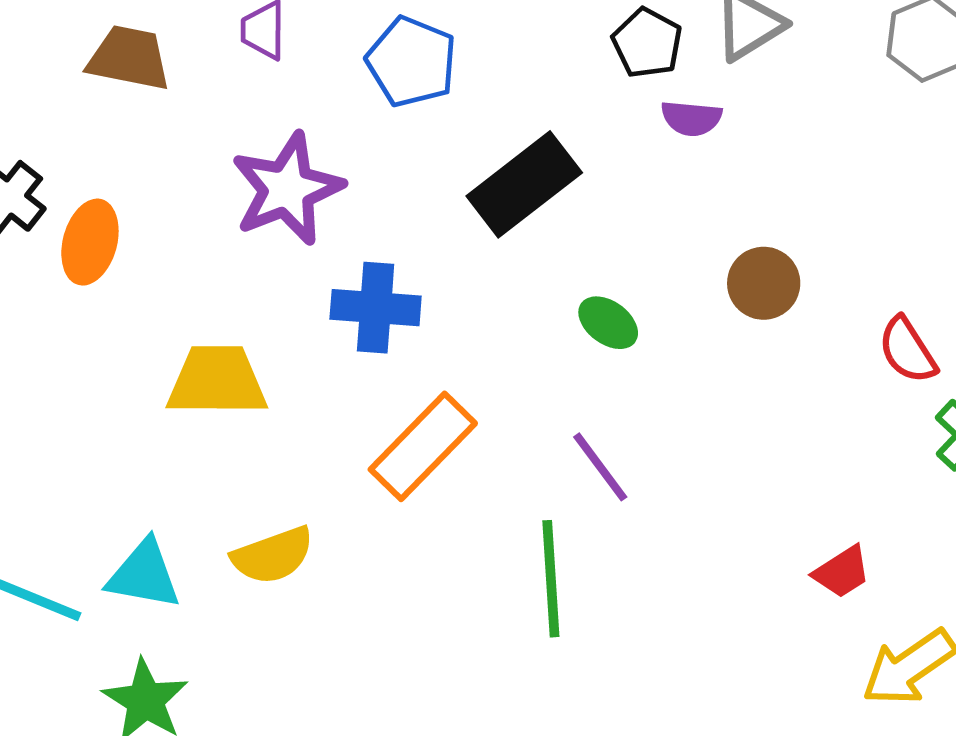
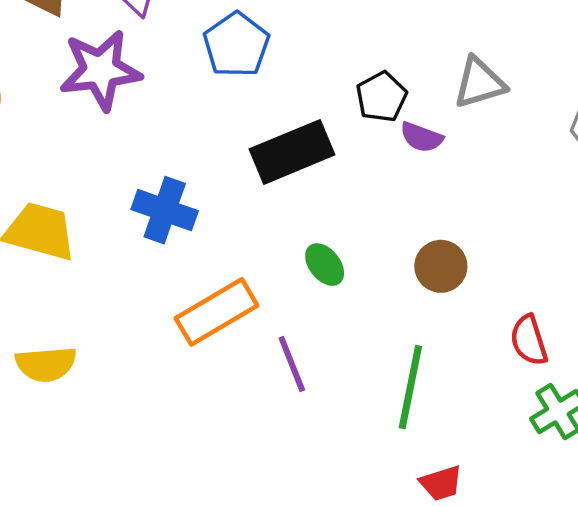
black pentagon: (647, 43) -> (382, 97), moved
purple star: (287, 189) -> (100, 70), moved
orange rectangle: (423, 446) -> (217, 312), moved
green line: (551, 579) -> (410, 387), moved

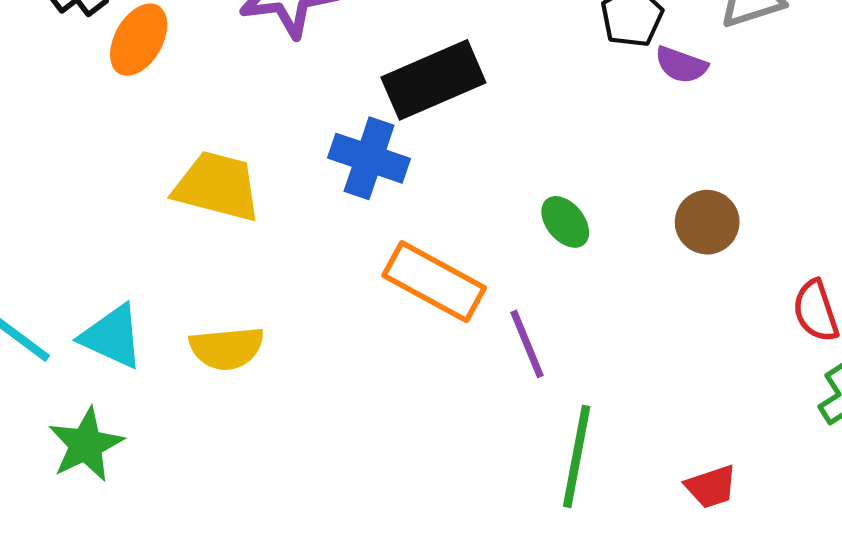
black rectangle: (292, 152) -> (433, 80), moved
orange rectangle: (217, 312) -> (434, 282), turned 60
green line: (410, 387) -> (577, 456), moved

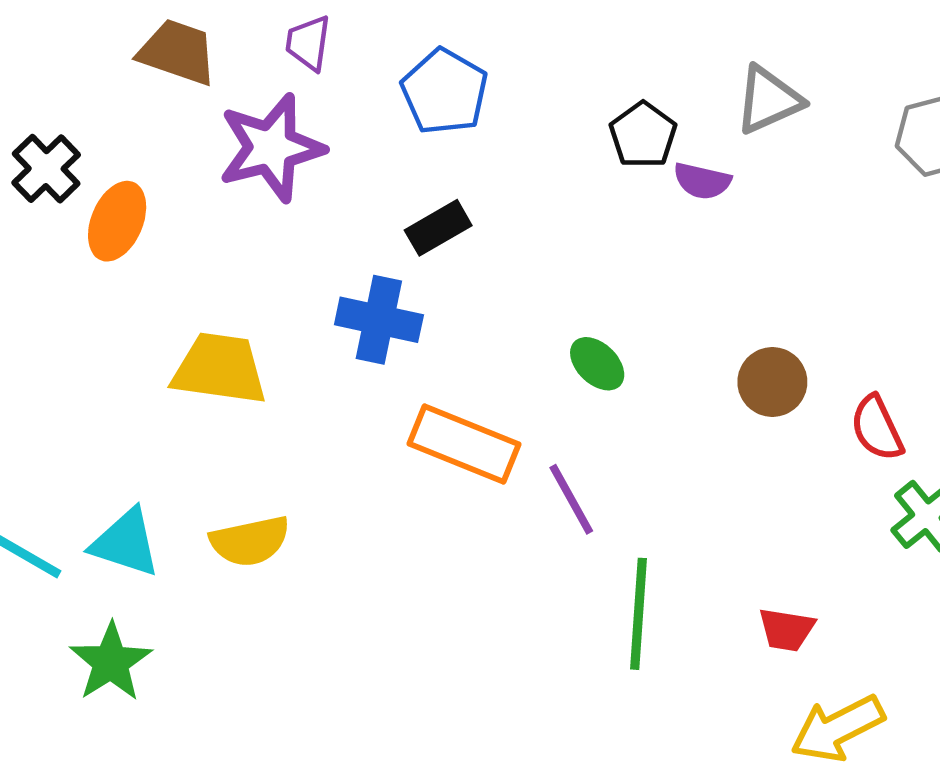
black rectangle: (433, 80) -> (438, 228), size x0.6
brown circle: (707, 222) -> (772, 382), moved
red trapezoid: (711, 487) -> (786, 630), turned 34

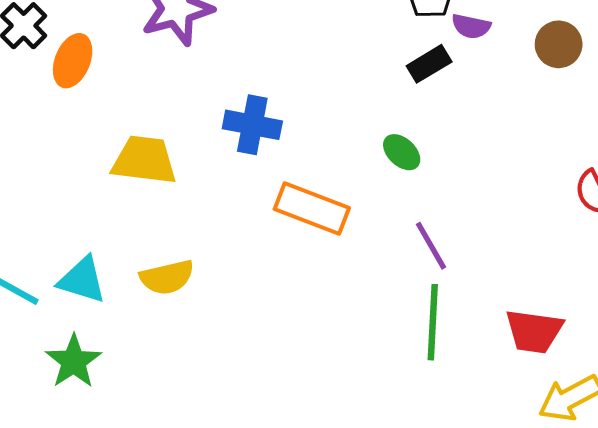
black rectangle: (438, 228) -> (429, 64), moved
brown circle: (772, 382) -> (559, 44), moved
purple line: (571, 499) -> (431, 246), moved
red trapezoid: (786, 630) -> (534, 331), size x1.5

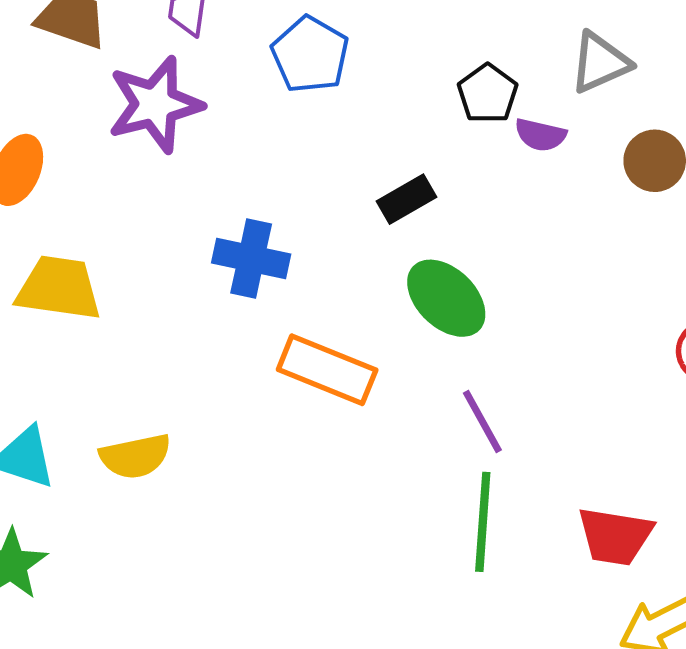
black rectangle: (429, 64) -> (407, 199), moved
green ellipse: (402, 152) -> (446, 298), size x1.6
yellow trapezoid: (144, 160) -> (59, 288), moved

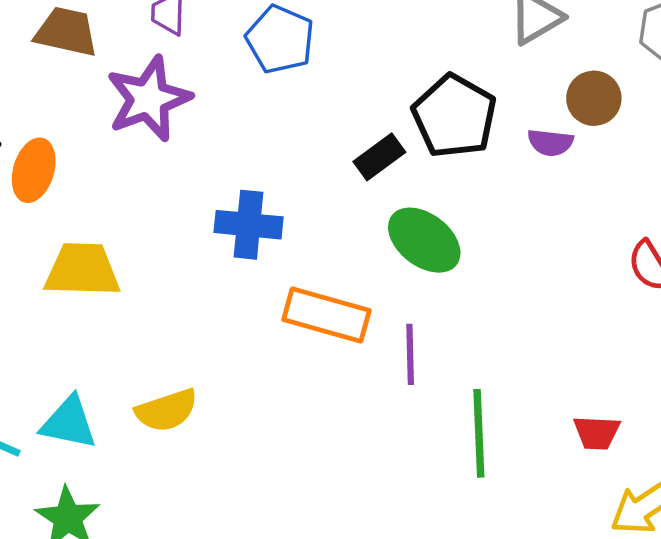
black pentagon: (488, 94) -> (454, 116), moved, size x1.6
purple semicircle: (540, 135) -> (550, 143), moved
purple line: (482, 422) -> (410, 354), moved, turned 34
red trapezoid: (615, 536) -> (597, 433), size x0.7

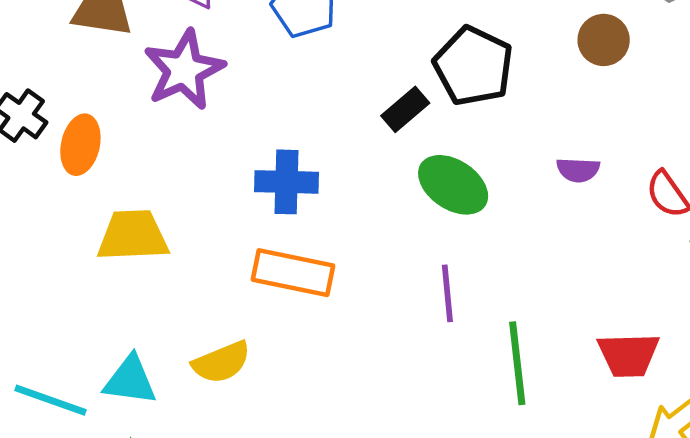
purple semicircle: (550, 143) -> (578, 170), moved
orange rectangle: (326, 315) -> (293, 273), moved
red trapezoid: (597, 433) -> (628, 355), size x1.4

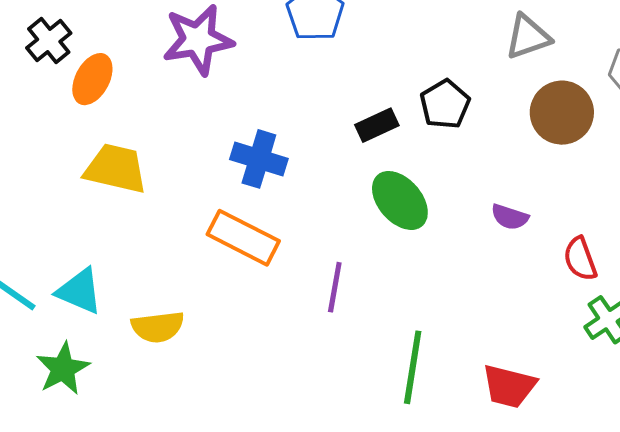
brown circle: (604, 40) -> (562, 113), size x1.4
black pentagon: (473, 66) -> (445, 104), size x0.7
purple line: (447, 293) -> (335, 287), moved
yellow semicircle: (221, 362) -> (158, 327), moved

